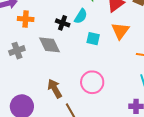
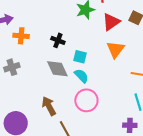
cyan semicircle: (81, 16) -> (81, 76), moved, turned -77
cyan square: (93, 39) -> (80, 57), moved
gray diamond: (49, 45) -> (57, 69), moved

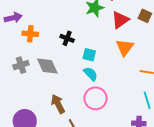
gray diamond: (57, 69) -> (47, 66), moved

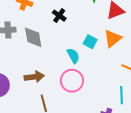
cyan square: (89, 55) -> (90, 42), moved
brown arrow: (58, 104) -> (34, 77), turned 96

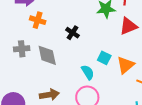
orange triangle: (113, 39) -> (126, 65), moved

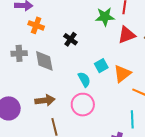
cyan square: (104, 58) -> (101, 66), turned 32

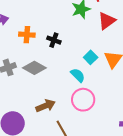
orange cross: (36, 25) -> (27, 35), moved
gray diamond: (44, 61) -> (34, 68), turned -35

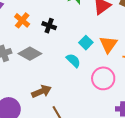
orange cross: (27, 35) -> (22, 20), turned 35
pink circle: (83, 100) -> (103, 78), moved

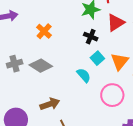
orange cross: (22, 20) -> (44, 31), moved
black cross: (49, 26) -> (91, 37), moved

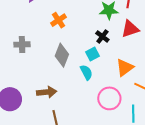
cyan square: (97, 58) -> (92, 54), moved
gray diamond: (41, 66) -> (62, 55), moved, turned 65

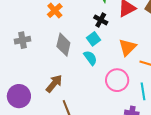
brown arrow: (47, 92) -> (54, 83), turned -36

